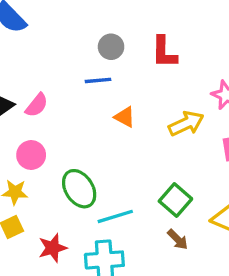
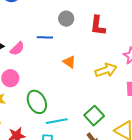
blue line: (98, 80) -> (45, 37), moved

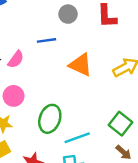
orange triangle: (69, 62) -> (81, 65), size x1.5
green ellipse: (37, 102) -> (50, 119), turned 55

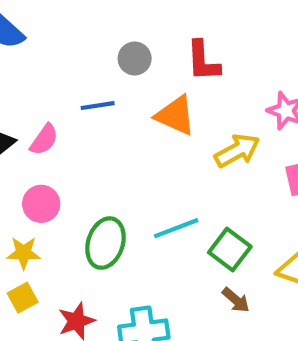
orange triangle: (81, 65) -> (175, 115), moved
cyan line: (77, 138) -> (176, 228), moved

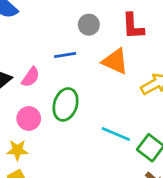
cyan line: (176, 228) -> (116, 134), turned 44
green ellipse: (105, 243) -> (66, 104), moved

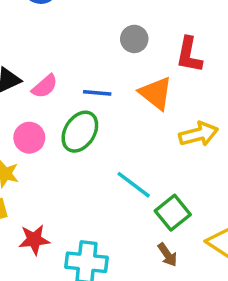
blue line: (65, 55) -> (97, 93), moved

